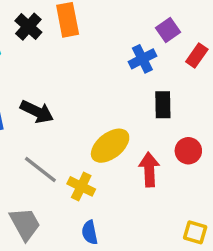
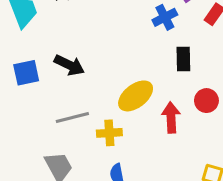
gray line: (40, 169) -> (72, 117), turned -52
yellow cross: (81, 186) -> (109, 133), turned -30

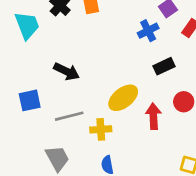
black rectangle: (183, 59) -> (164, 66), turned 66
blue square: (26, 73) -> (30, 100), moved

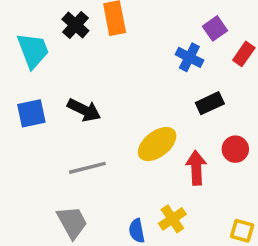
blue cross: (148, 31) -> (189, 57), turned -36
blue square: (30, 100) -> (31, 113), moved
yellow cross: (101, 129) -> (172, 219), moved, turned -30

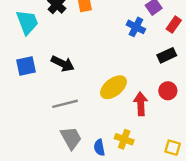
black rectangle: (210, 103) -> (167, 55), moved
yellow cross: (172, 219) -> (124, 139), turned -36
gray trapezoid: (72, 222) -> (71, 138), moved

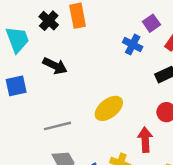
black arrow: (63, 64) -> (55, 66), moved
red arrow: (141, 104) -> (145, 140), moved

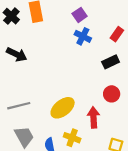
purple square: (151, 23) -> (80, 15), moved
yellow ellipse: (109, 108) -> (63, 108), moved

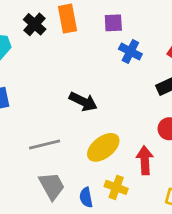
purple square: (80, 15) -> (113, 23), moved, turned 32
black arrow: (17, 54) -> (83, 102), moved

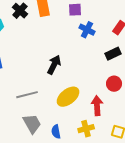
black arrow: (83, 102) -> (54, 65), turned -90
yellow cross: (116, 187) -> (86, 129), moved, turned -35

